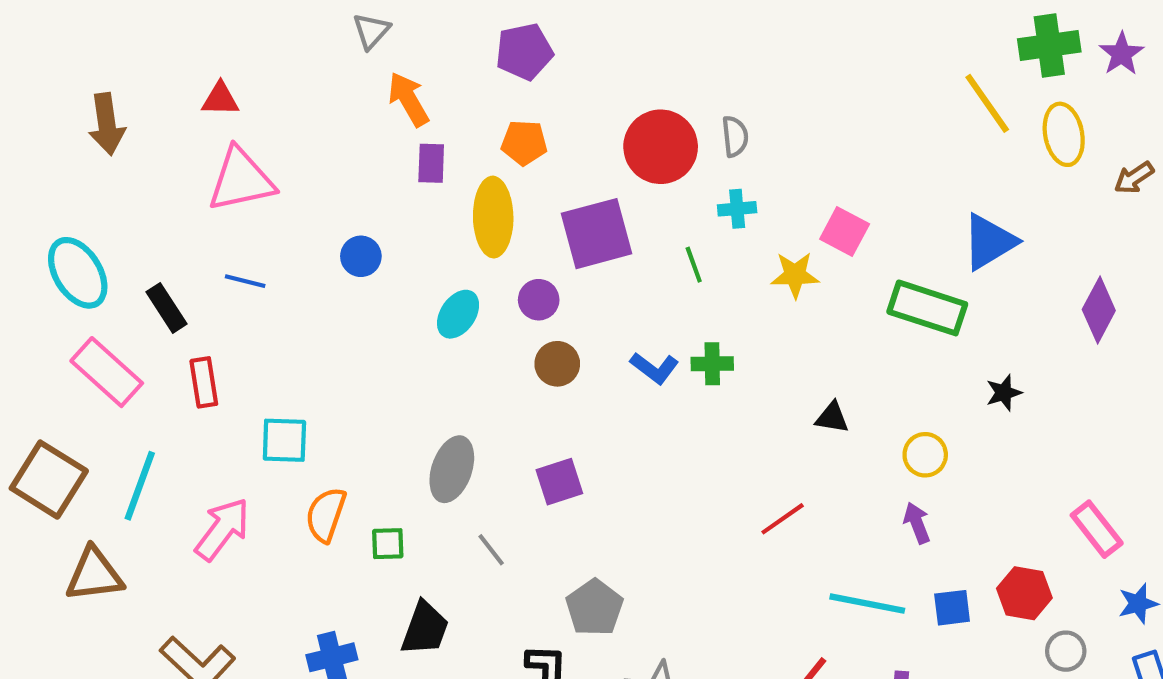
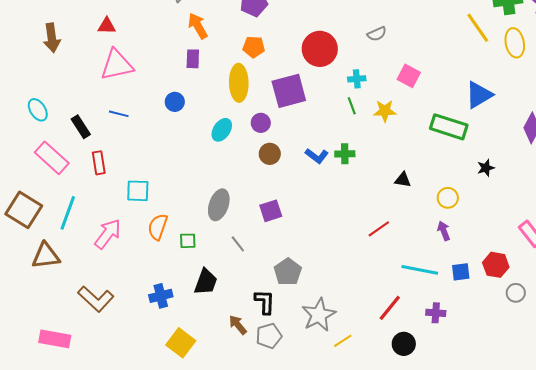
gray semicircle: (735, 136) -> (377, 34), moved, turned 72
purple rectangle: (431, 163) -> (193, 59), moved
pink square: (845, 231) -> (409, 76), moved
green line: (694, 265) -> (352, 106), moved
cyan ellipse: (78, 273) -> (38, 110), size x0.7

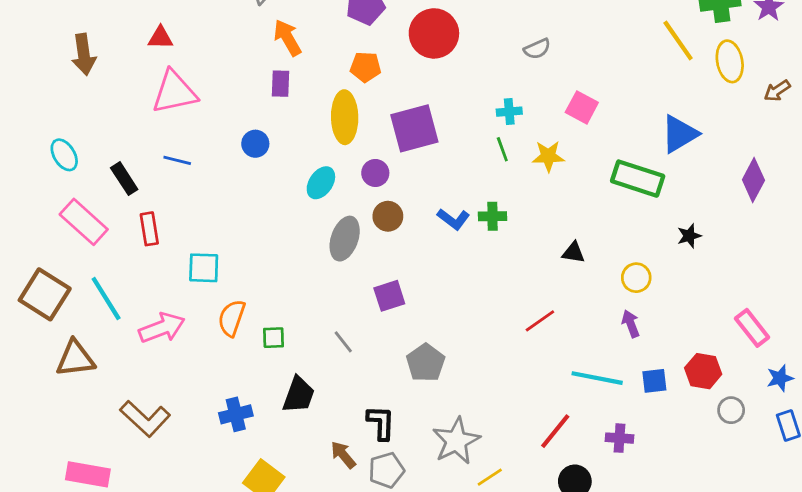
red circle: (320, 49) -> (434, 33), moved
gray ellipse: (219, 205) -> (345, 239), moved
cyan line: (68, 213) -> (106, 299), turned -52
pink arrow: (108, 234) -> (162, 328), turned 32
gray pentagon: (288, 272) -> (426, 363), moved

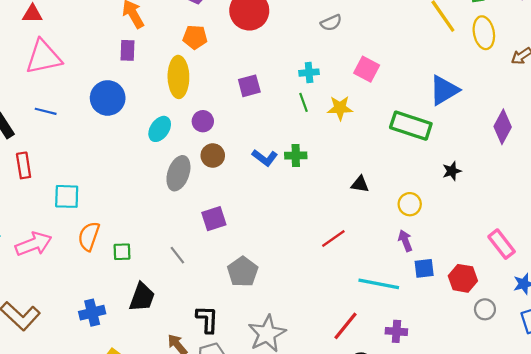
purple square: (414, 128) -> (249, 86), moved, size x0.6
blue circle: (255, 144) -> (108, 98), size x1.6
blue square: (654, 381) -> (424, 268), moved

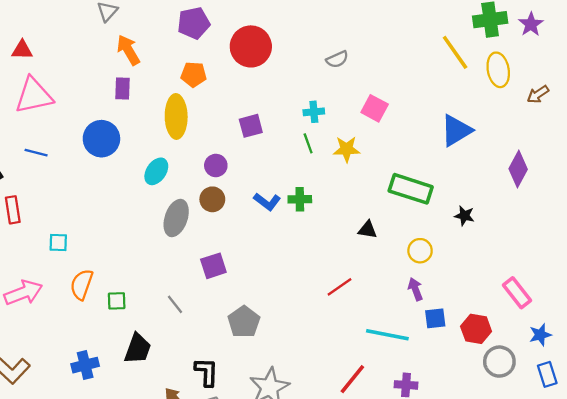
purple circle: (203, 121) -> (216, 165), moved
green rectangle: (411, 126) -> (411, 189), moved
black star: (452, 171) -> (464, 216), turned 30
cyan square: (67, 196) -> (58, 243), size x0.7
gray circle: (485, 309) -> (499, 362), size x1.4

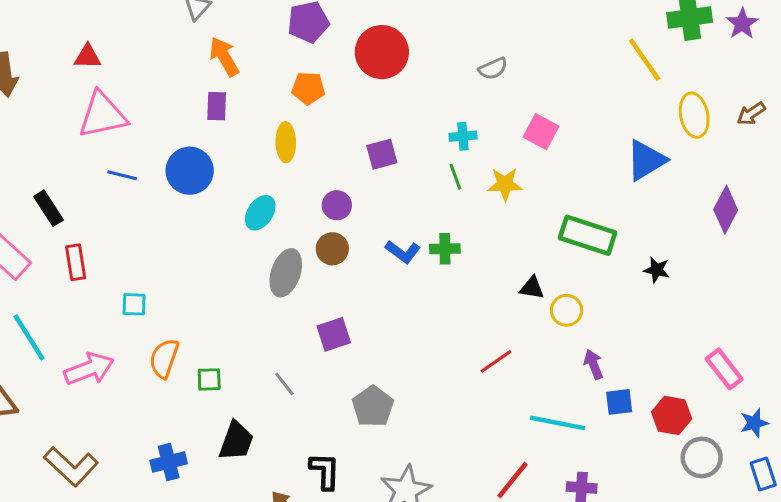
yellow ellipse: (498, 70) -> (694, 115), moved
yellow ellipse: (176, 116) -> (286, 142), size x0.7
blue line: (36, 153) -> (122, 175), moved
yellow circle: (420, 251) -> (567, 310), moved

